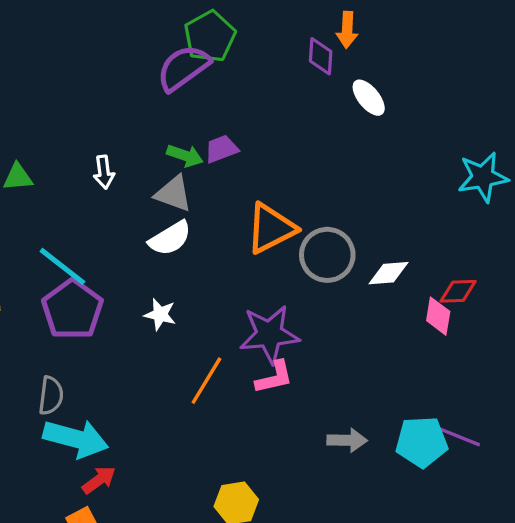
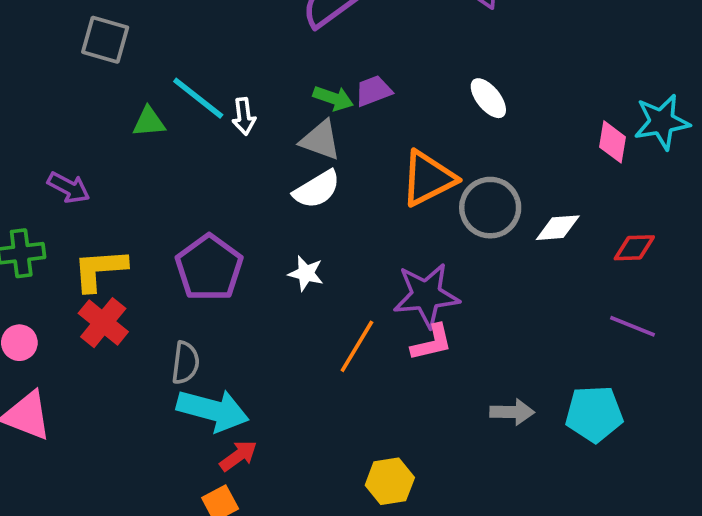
white ellipse: (369, 98) -> (488, 98), moved
cyan line: (62, 266) -> (198, 98), moved
pink diamond: (438, 316) -> (612, 142), moved
purple line: (460, 437) -> (632, 326), moved

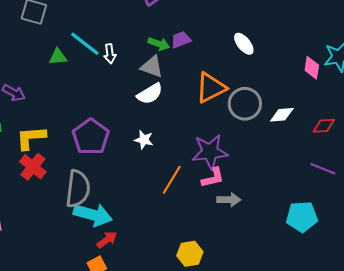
gray semicircle: (185, 363) -> (78, 189), size x1.6
gray arrow: (512, 412) -> (229, 200), moved

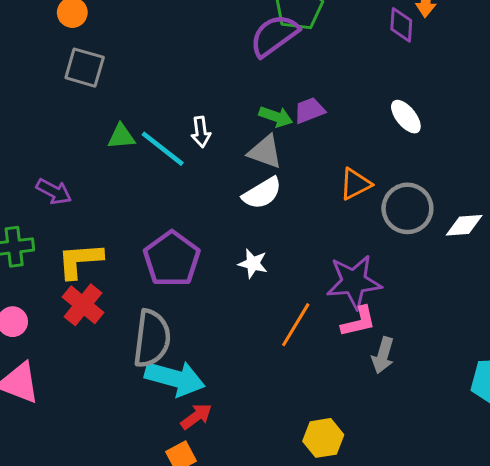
cyan line: (85, 44) -> (163, 149), moved
orange triangle: (211, 88) -> (355, 184), size x0.7
gray arrow: (229, 200) -> (383, 355), turned 105

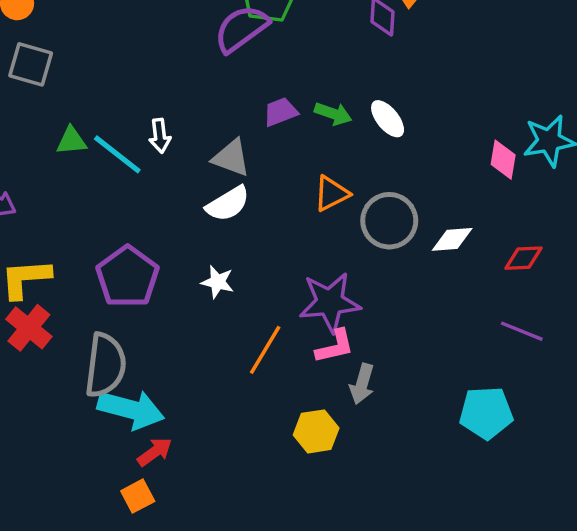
green arrow: (276, 117) -> (333, 114), moved
yellow hexagon: (323, 438) -> (316, 431), moved

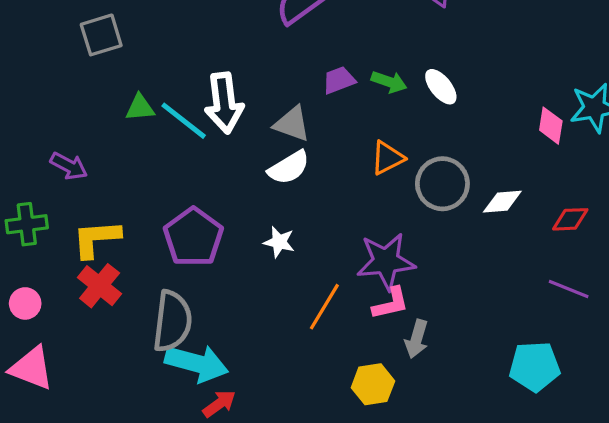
gray square: (31, 64) -> (101, 35), turned -33
white arrow: (160, 136) -> (224, 103), size x1.8

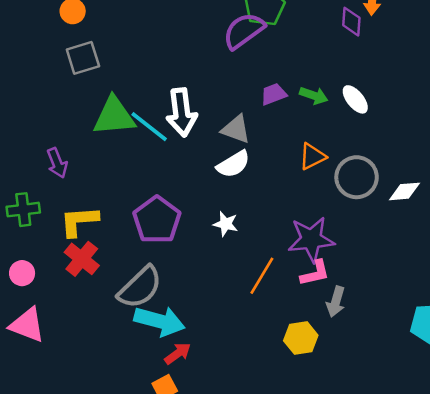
green triangle: (140, 108) -> (114, 116), size x1.8
purple arrow: (69, 166) -> (57, 163), turned 40
gray semicircle: (172, 321) -> (140, 287), turned 39

